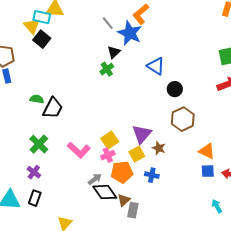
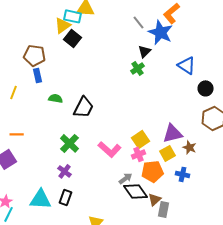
yellow triangle: (32, 26) -> (62, 25), turned 36
green semicircle: (37, 99) -> (56, 98), moved
purple triangle: (142, 134) -> (172, 133), turned 35

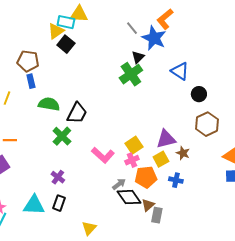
green cross: (138, 68) -> (131, 74), size x1.6
green semicircle: (56, 98) -> (49, 104), size x1.5
green cross: (70, 143) -> (62, 136), moved

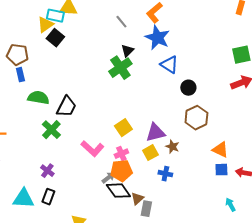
blue star: (154, 38) -> (157, 38), moved
yellow square: (134, 145) -> (123, 128), moved
orange pentagon: (146, 177) -> (121, 171), moved

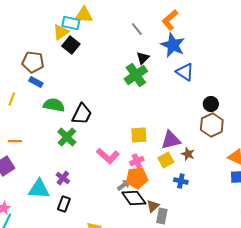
blue rectangle: (20, 75) -> (36, 82), turned -48
black circle: (188, 88) -> (211, 104), moved
yellow square: (123, 128) -> (139, 135), turned 30
cyan triangle: (23, 199) -> (39, 189), moved

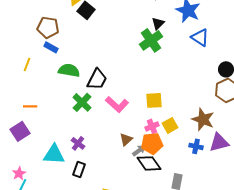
purple triangle: (171, 140) -> (219, 142), moved
brown star: (188, 154) -> (203, 119), size x1.6
pink L-shape: (108, 156) -> (117, 104), moved
yellow square: (166, 160) -> (170, 125), moved
brown triangle: (153, 206) -> (126, 139), moved

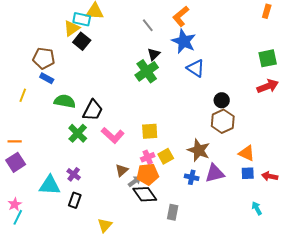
orange line: (30, 106) -> (15, 141), moved

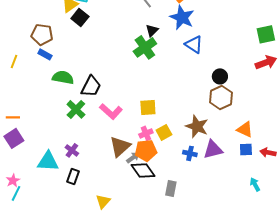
yellow line: (23, 95) -> (14, 61), moved
brown triangle: (122, 170) -> (120, 146), size x1.6

